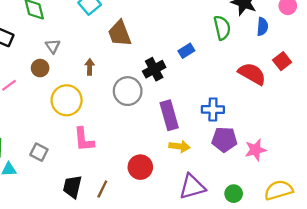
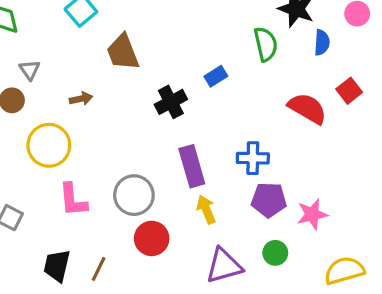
brown arrow: (90, 67) -> (81, 99), turned 77
gray circle: (128, 91) -> (134, 195), moved
yellow arrow: (179, 146) -> (206, 210), turned -120
green circle: (234, 194) -> (275, 253), moved

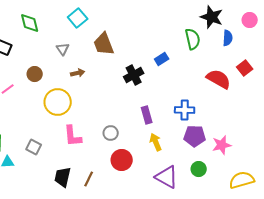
gray triangle: (30, 70) -> (63, 49), moved
purple rectangle: (192, 166) -> (147, 115), size x0.7
gray circle: (134, 195) -> (111, 133), size x0.6
purple triangle: (224, 266) -> (167, 177), turned 45

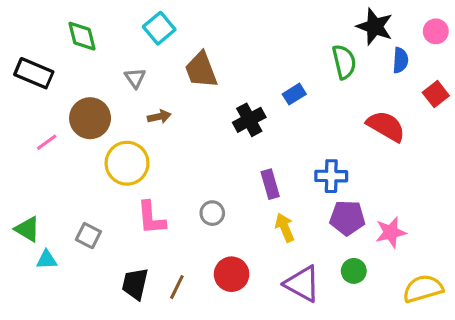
red square: (245, 68) -> (436, 94), moved
brown circle: (35, 74) -> (90, 118), size x1.6
red circle: (122, 160) -> (232, 274), moved

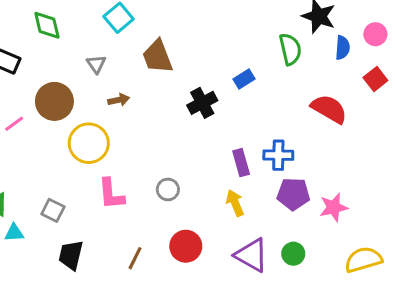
pink circle: (436, 31) -> (375, 34), moved
purple rectangle: (270, 184) -> (241, 163), moved
green circle: (354, 271) -> (293, 254), moved
black trapezoid: (135, 284) -> (71, 255), moved

